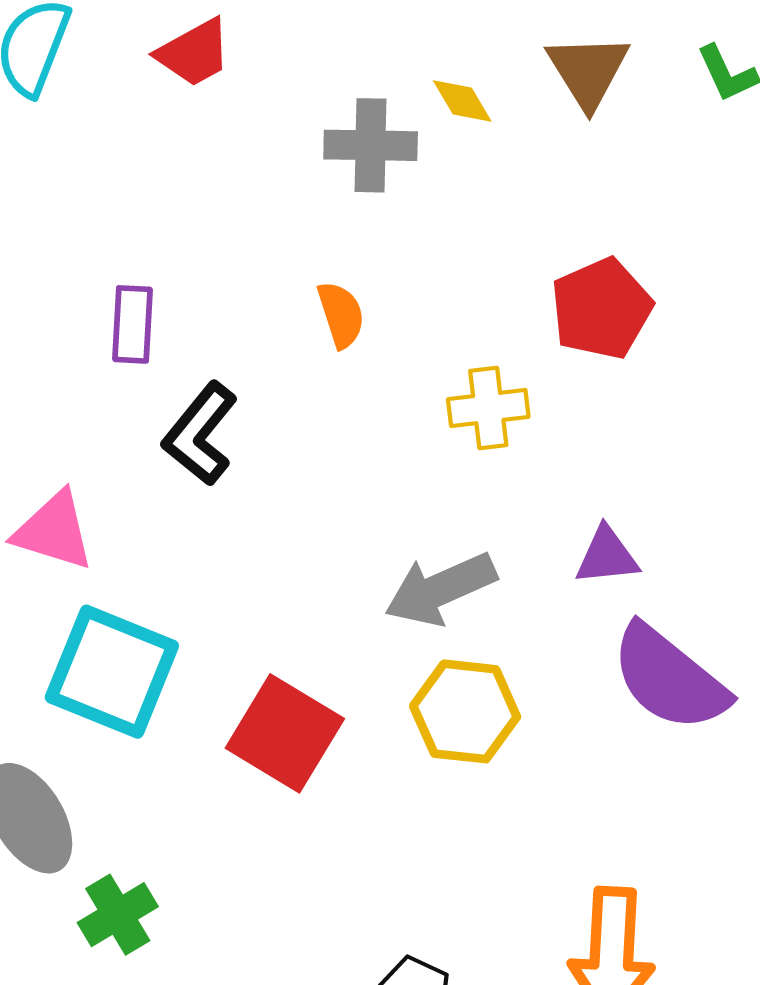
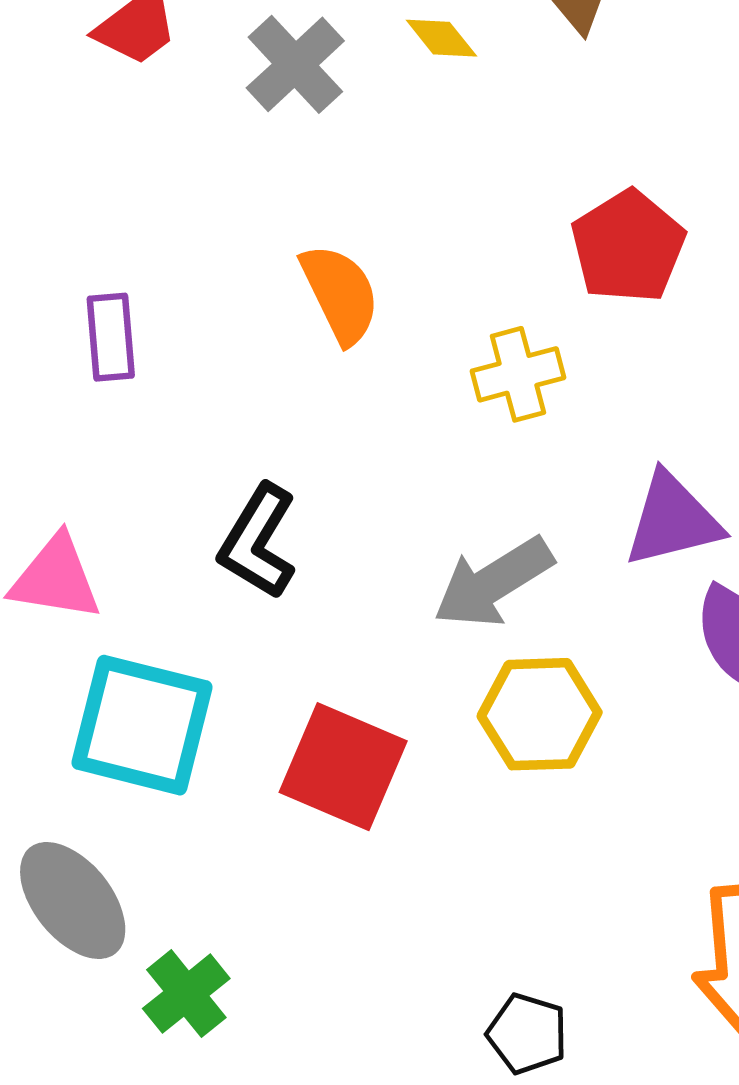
gray cross: (371, 145) -> (295, 64), moved, turned -36
orange semicircle: (341, 315) -> (340, 294), size x1.4
black L-shape: (200, 434) -> (258, 542), moved
purple triangle: (607, 556) -> (673, 520), size x1.4

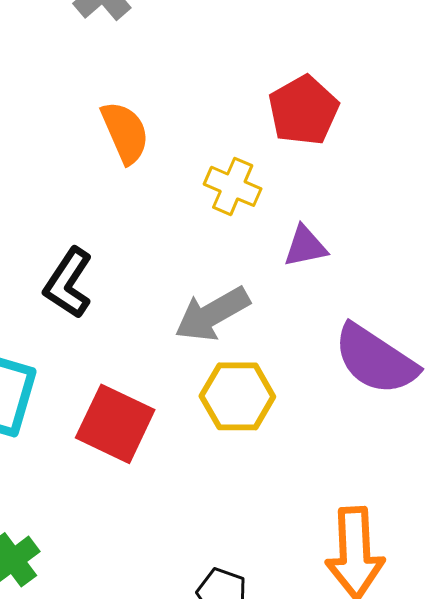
yellow cross: (518, 374) -> (233, 186), turned 36
purple triangle: (673, 520) -> (305, 246), moved, size x0.7

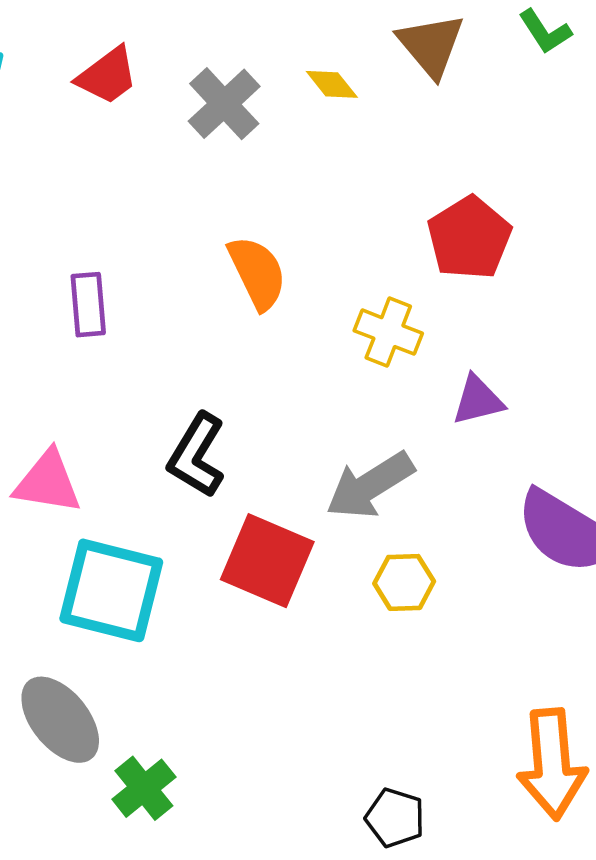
yellow hexagon: (237, 396) -> (404, 582), size x0.7
red square: (115, 424) -> (267, 561), moved

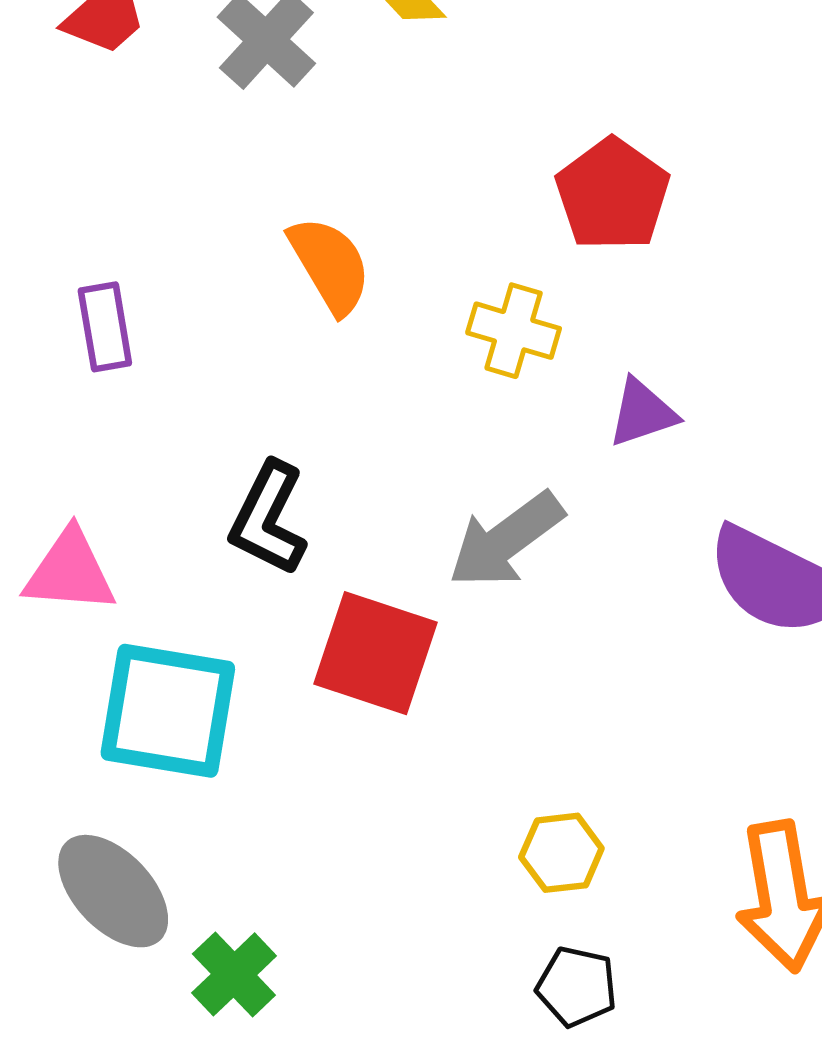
yellow hexagon: (404, 582) -> (561, 853), moved

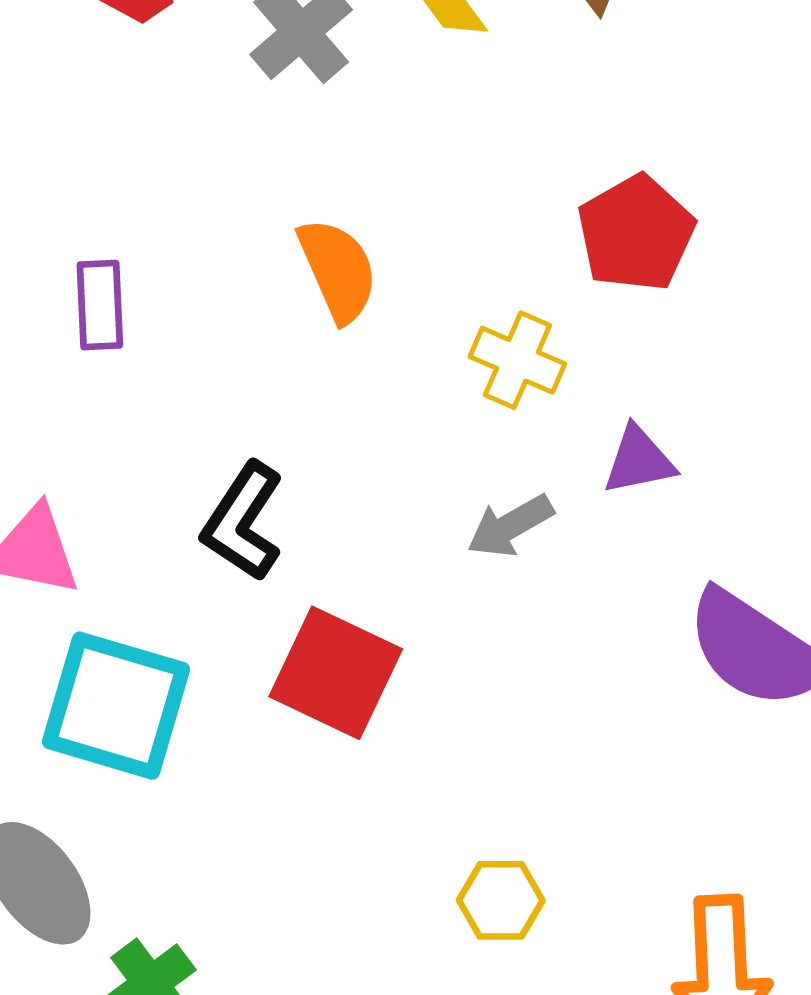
gray arrow: (506, 540) -> (510, 526), moved, size x0.7

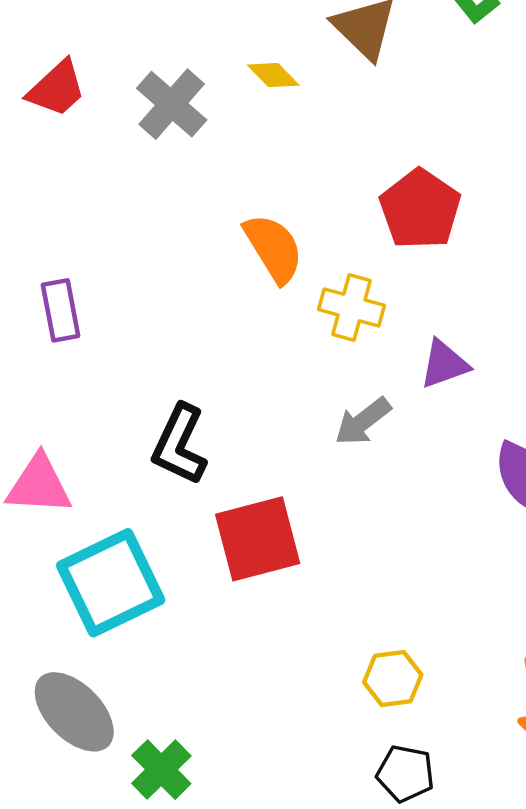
orange semicircle: (338, 270) -> (274, 248), moved
red square: (336, 673) -> (258, 539), turned -32
cyan square: (116, 706) -> (111, 583), turned -34

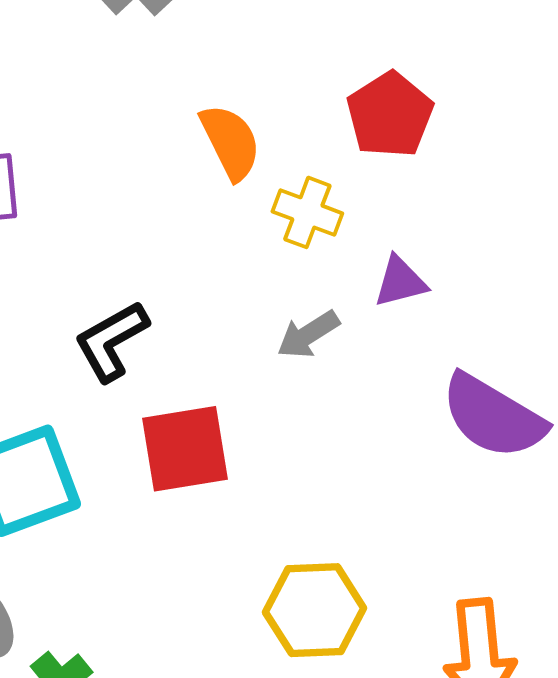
black L-shape: (179, 445) -> (111, 341), turned 30
yellow hexagon: (393, 679) -> (315, 610), size x1.6

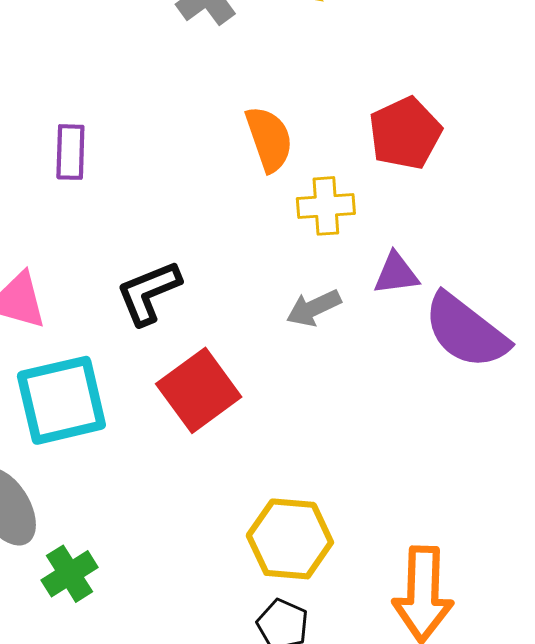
yellow cross: (307, 212) -> (326, 206), turned -32
purple semicircle: (493, 416) -> (466, 331), moved
red square: (185, 449) -> (199, 390), turned -34

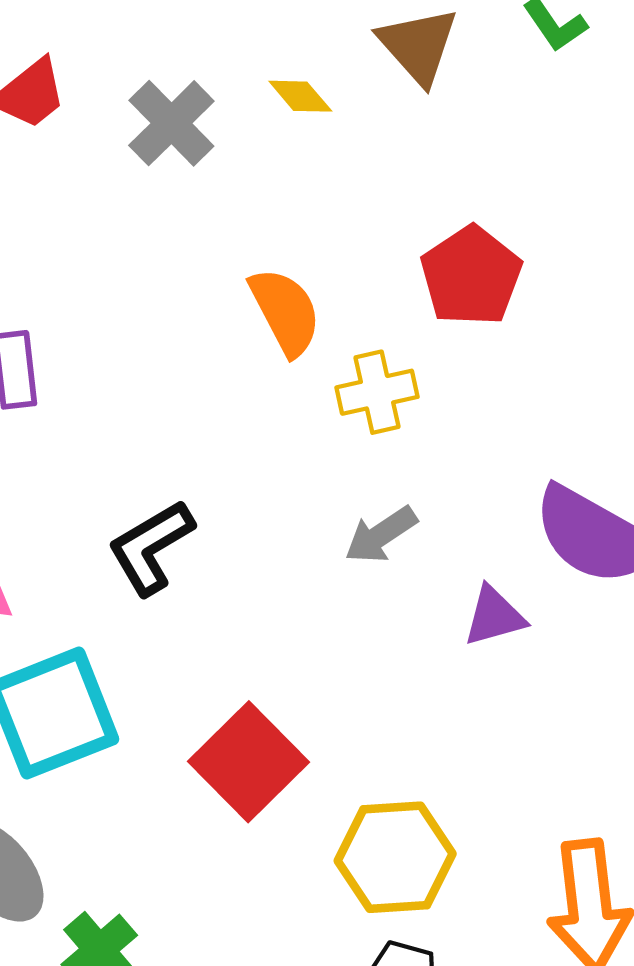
purple triangle: (396, 274) -> (494, 616), moved
red square: (199, 390) -> (248, 762), moved

